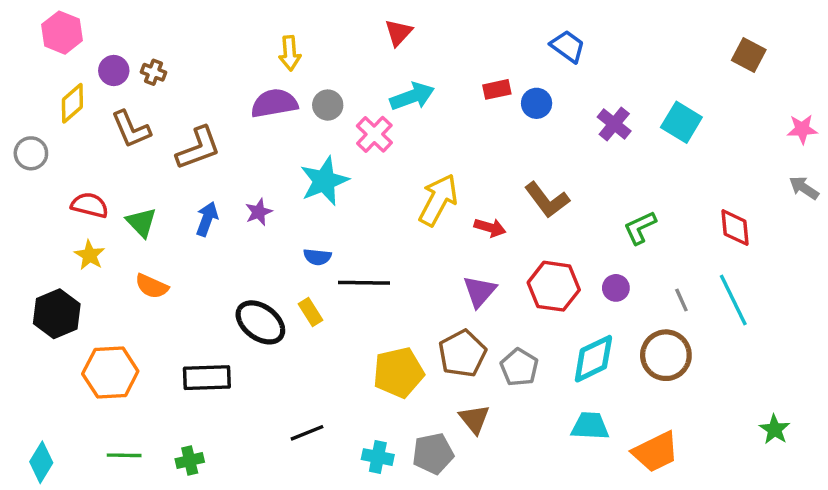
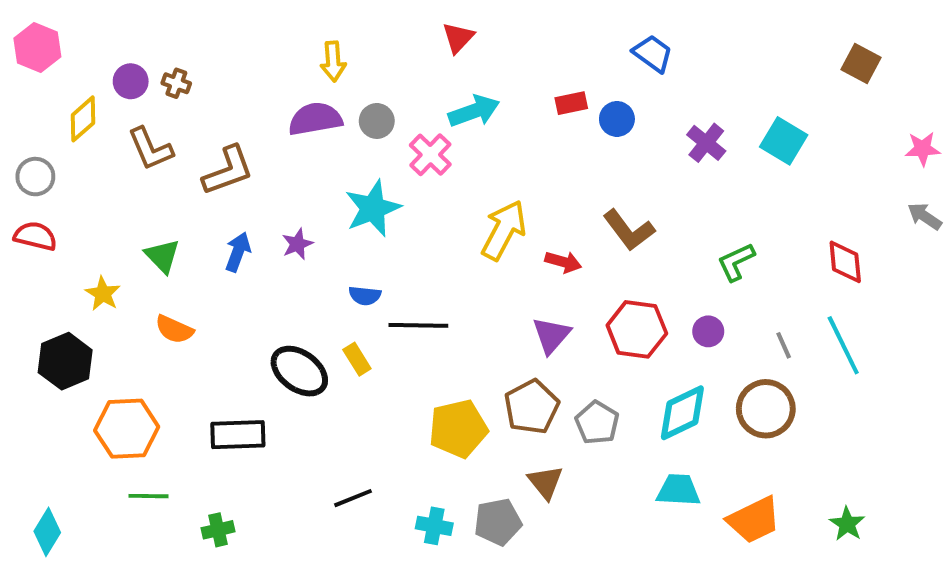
pink hexagon: (62, 33) -> (37, 48), moved
red semicircle: (90, 205) -> (35, 236), moved
green star: (775, 429) -> (847, 524), moved
green line: (124, 455) -> (149, 496), moved

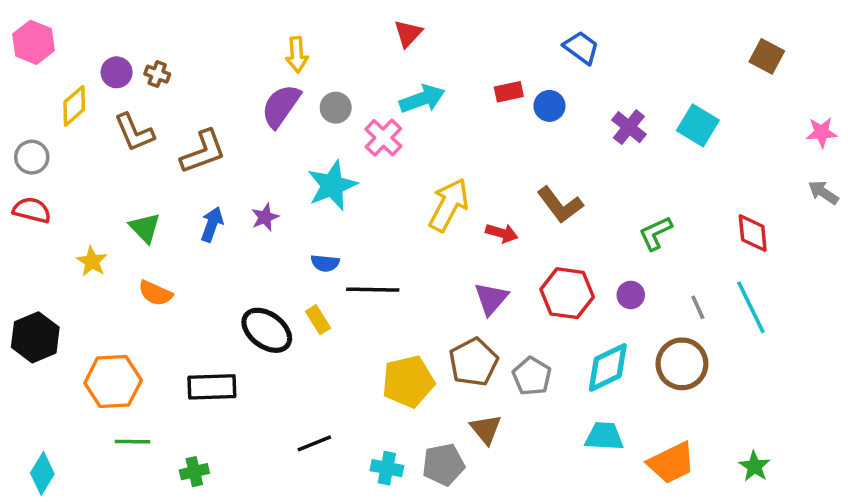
purple semicircle: (315, 119) -> (281, 106), turned -45
black hexagon: (65, 361) -> (35, 337), moved

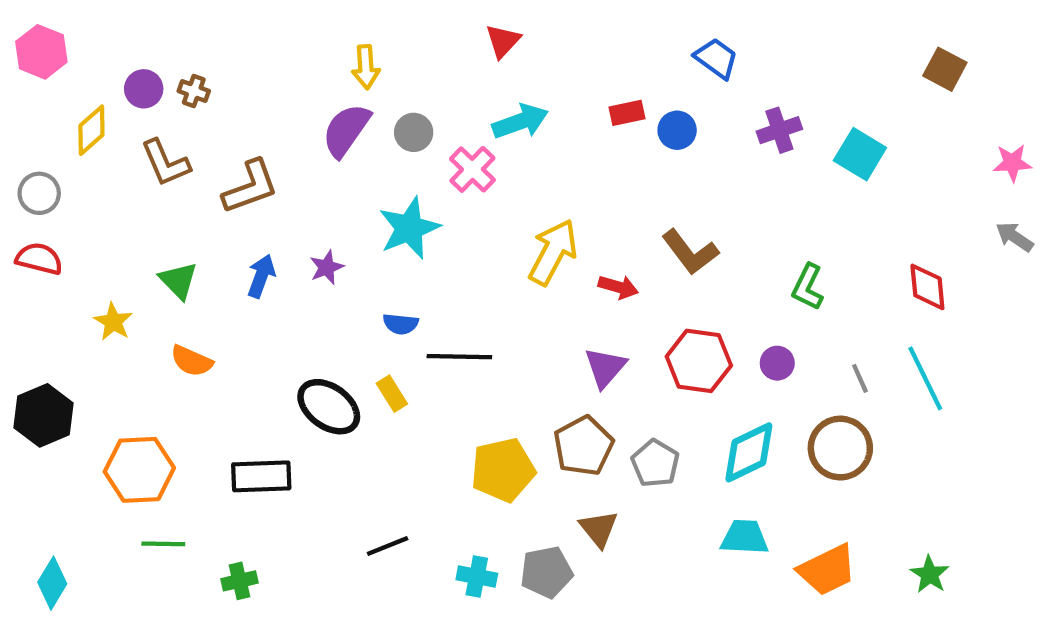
purple cross: (629, 127) -> (779, 130), moved, turned 32
green L-shape: (655, 233) -> (808, 287), turned -39

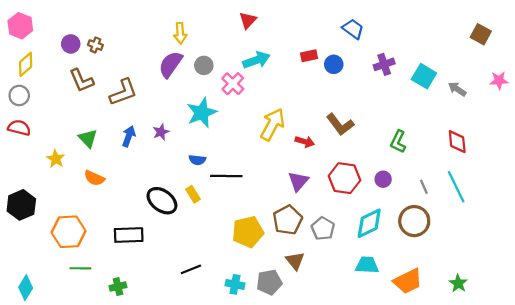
brown square: (945, 69) -> (481, 34), moved
yellow diamond: (91, 130) -> (26, 64), moved
gray arrow: (1015, 237) -> (457, 89), moved

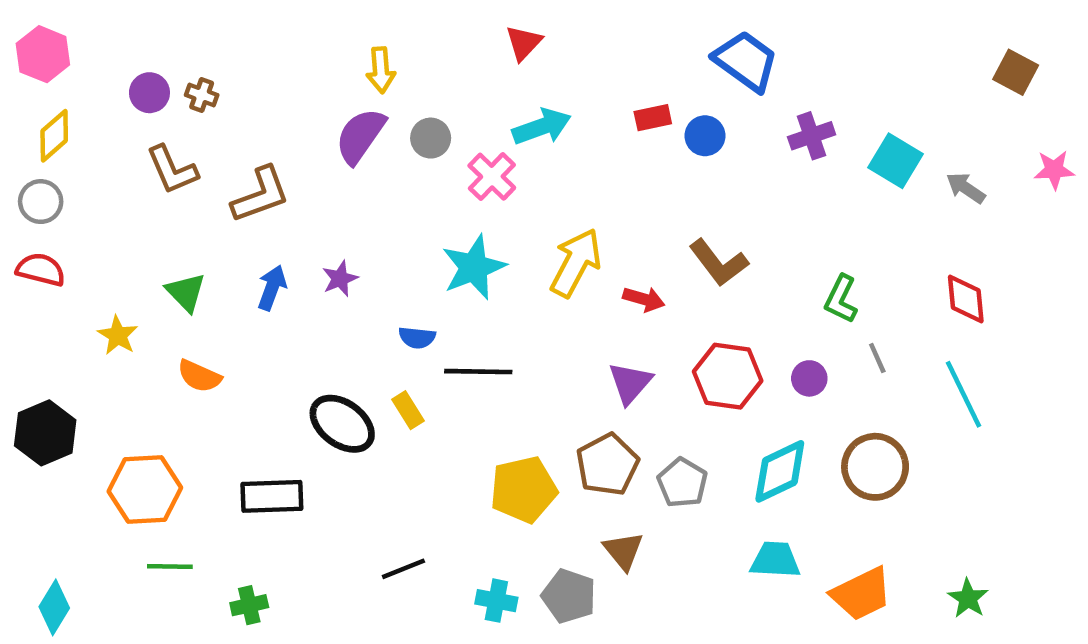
blue trapezoid: (353, 29) -> (746, 61), size x1.4
cyan star: (202, 113) -> (474, 267), moved
gray line: (424, 187) -> (877, 358), moved
gray pentagon: (269, 282) -> (569, 596), turned 30

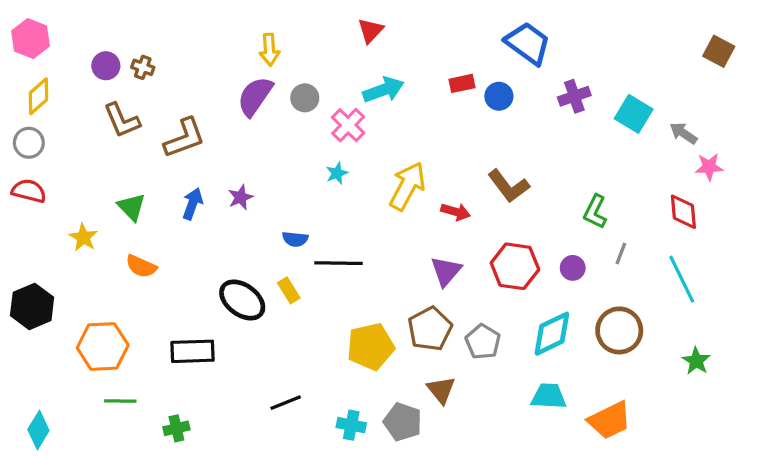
pink star: (1054, 170) -> (709, 167), moved
cyan star: (474, 267) -> (337, 173), moved, size x0.5
gray line: (877, 358) -> (621, 253), turned 45
green star: (968, 598) -> (696, 361), moved

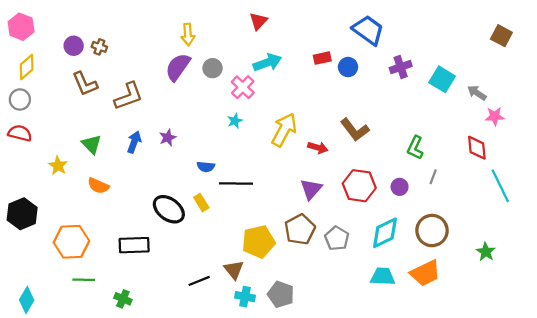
cyan line: (682, 279) -> (500, 186), moved
brown triangle: (441, 390) -> (234, 270), moved
orange trapezoid: (610, 420) -> (425, 273), moved
green cross: (176, 428) -> (123, 299), turned 36

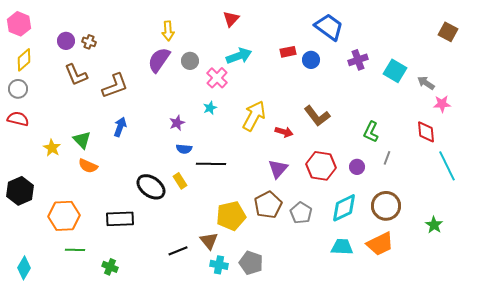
purple star: (168, 138) -> (177, 123), moved
green triangle: (92, 144) -> (82, 140), moved

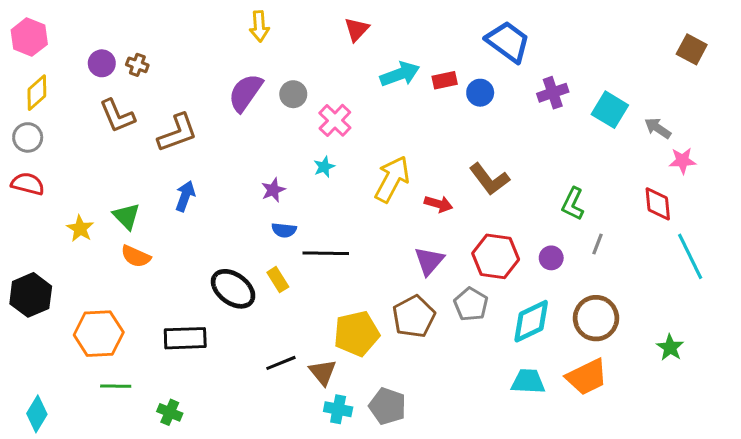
yellow arrow: (168, 31) -> (259, 26), moved
cyan arrow: (239, 56) -> (400, 74), moved
gray pentagon: (301, 213) -> (471, 304), moved
black line: (178, 251) -> (281, 363), moved

